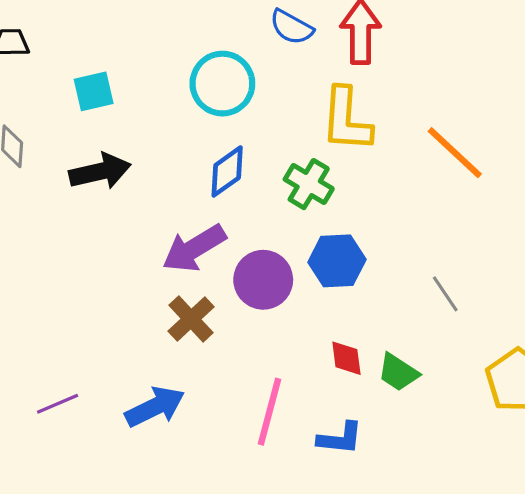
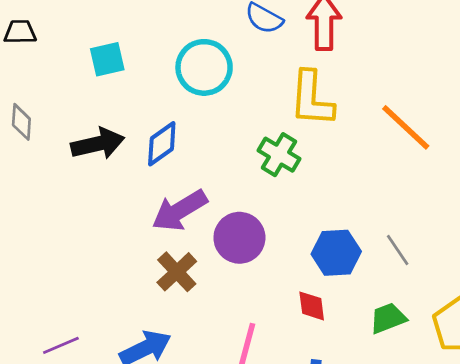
cyan square: (94, 91) -> (107, 59), moved
blue diamond: (227, 171) -> (162, 144), moved
blue hexagon: (337, 261) -> (336, 253), moved
green trapezoid: (398, 372) -> (388, 318), moved, turned 126

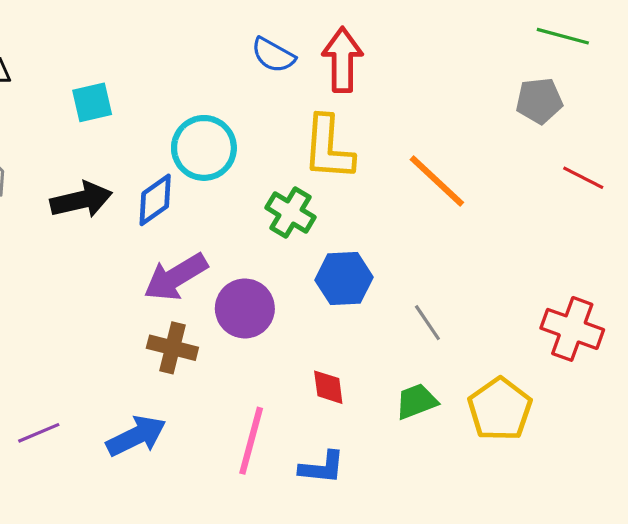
cyan circle: (204, 67) -> (204, 148), moved
blue hexagon: (336, 253) -> (344, 279), moved
brown cross: (177, 272) -> (172, 348), turned -33

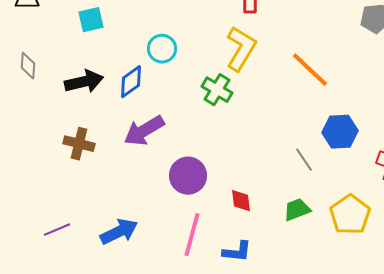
cyan circle: (204, 148) -> (162, 49), size x0.7
yellow L-shape: (328, 148) -> (241, 49), turned -153
blue hexagon: (344, 279) -> (340, 132), moved
purple circle: (245, 308) -> (188, 176), moved
brown cross: (172, 348) -> (79, 144), moved

